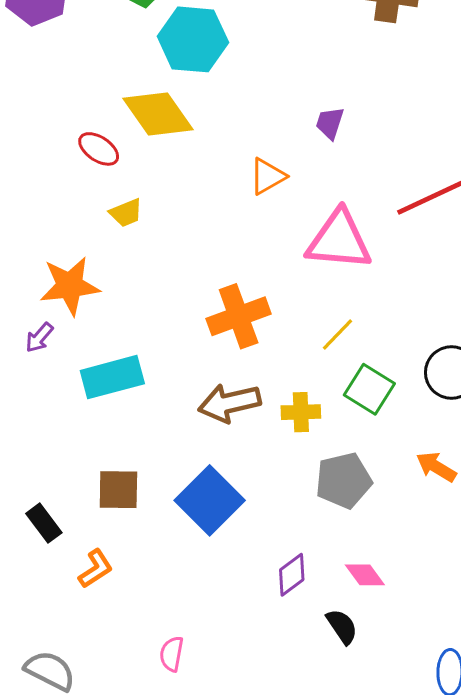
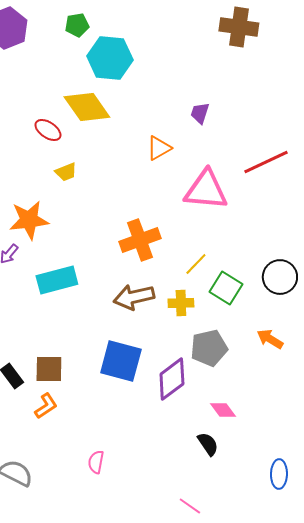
yellow line: (337, 334) -> (196, 264), moved
brown square: (118, 490) -> (49, 369), moved
blue square: (210, 500) -> (121, 361), turned -30
purple diamond: (292, 575) -> (172, 379), moved, size x1.5

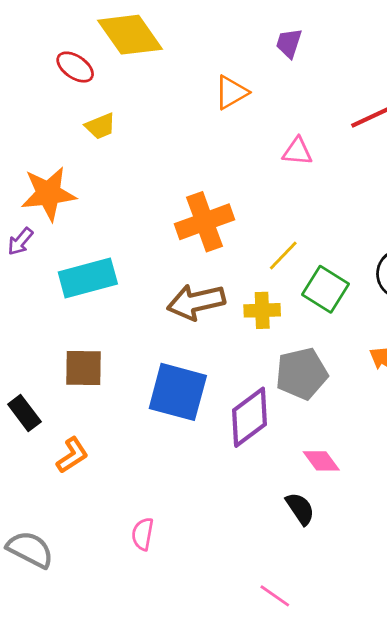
pink triangle: (206, 190) -> (297, 151), size x0.5
brown square: (49, 369) -> (84, 368), moved

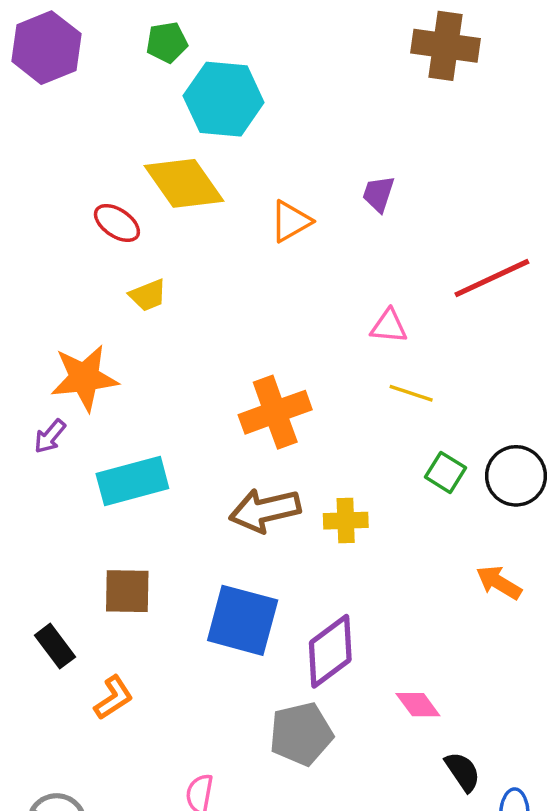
orange triangle: (231, 92) -> (291, 221), moved
yellow line: (283, 255) -> (411, 393), moved, turned 64
green square: (325, 289) -> (445, 472), moved, size x0.7
gray pentagon: (302, 374) -> (301, 734), moved
black semicircle: (300, 509) -> (463, 772), moved

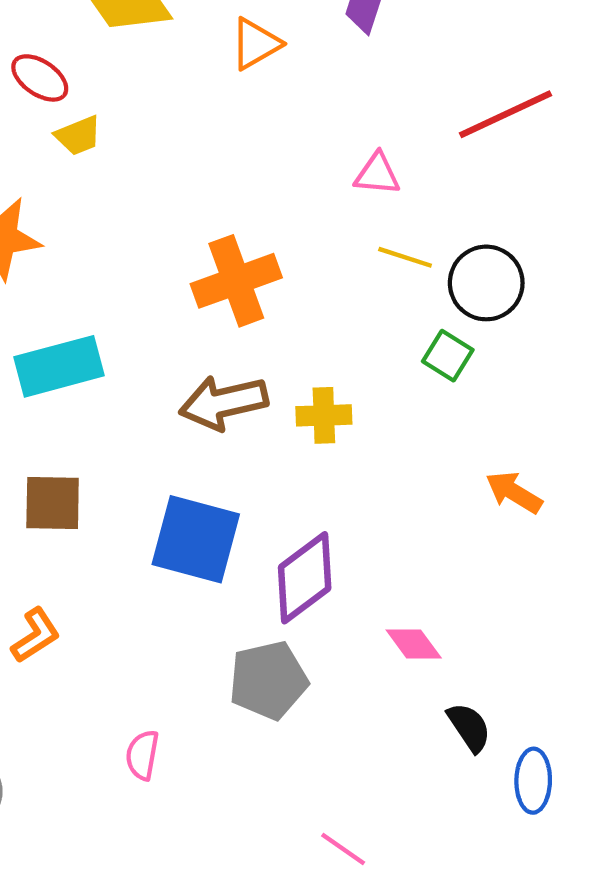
red ellipse: (117, 223) -> (40, 78), moved
black circle: (516, 476) -> (486, 283), moved

